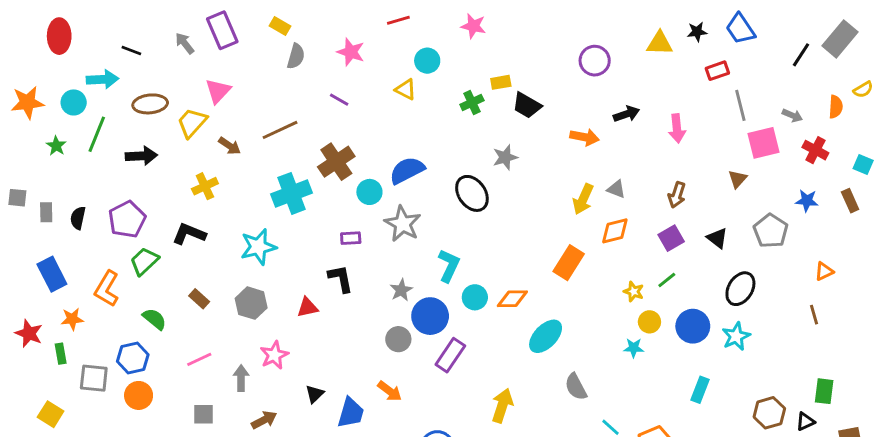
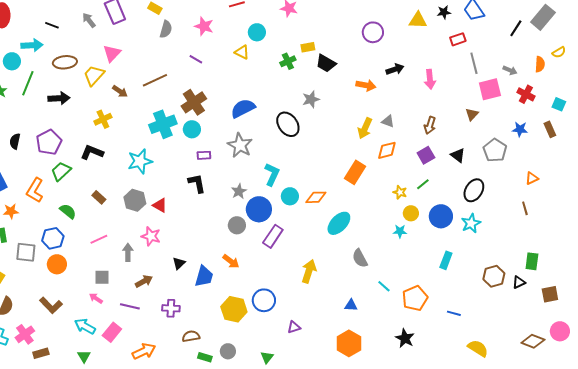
cyan circle: (369, 192) -> (192, 129), moved
red triangle: (307, 307) -> (160, 205), moved, turned 42
pink star: (274, 355) -> (151, 236), turned -30

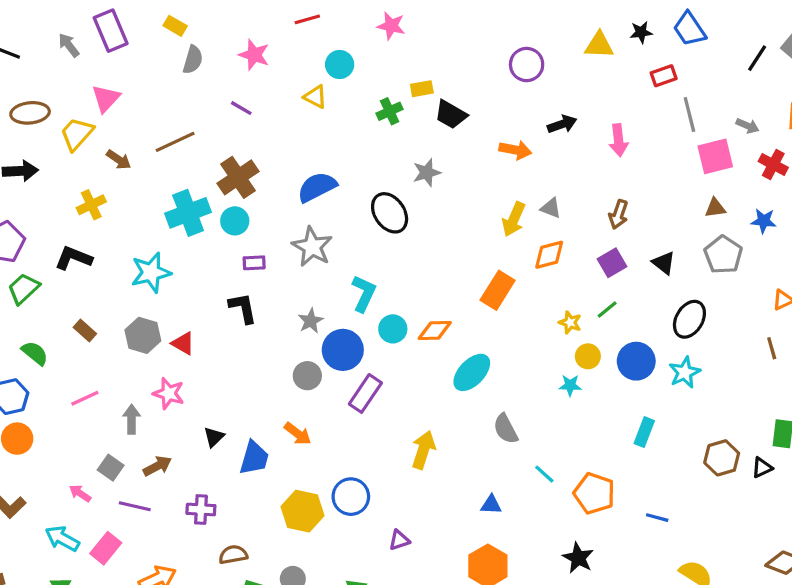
brown triangle: (472, 114) -> (715, 208), moved, turned 40
gray square: (102, 277) -> (111, 468), moved, turned 35
orange pentagon: (415, 298) -> (594, 493), turned -30

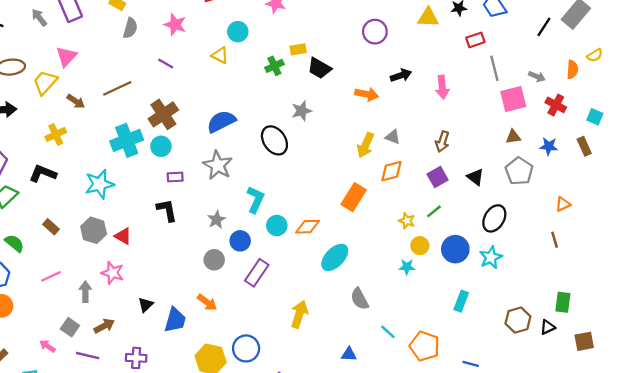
blue circle: (343, 350) -> (240, 241), size x0.7

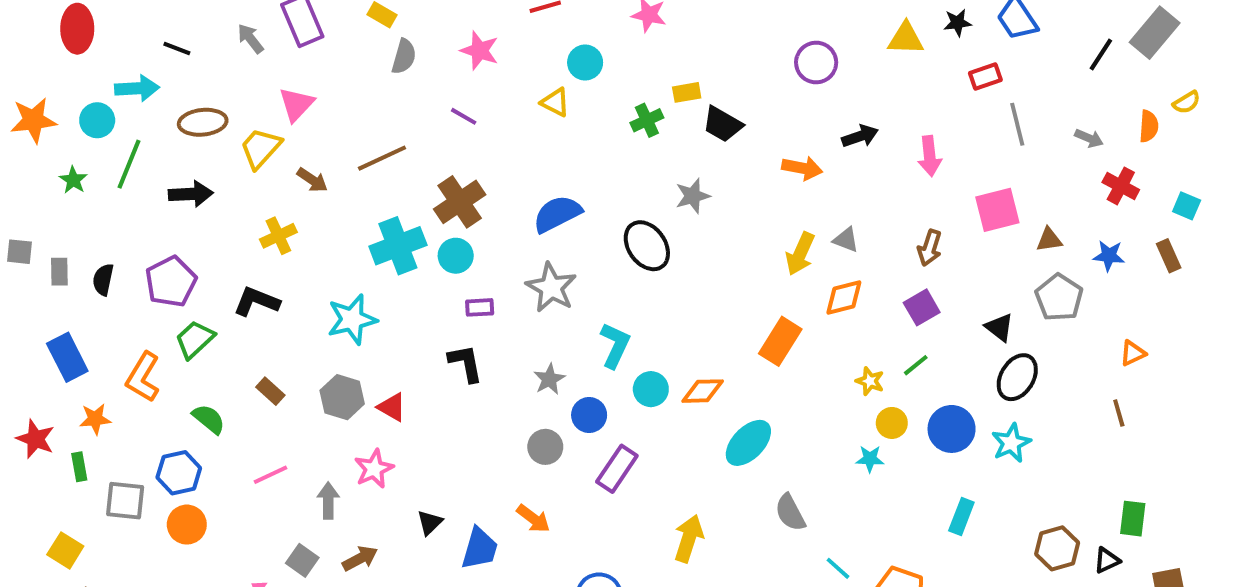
pink square: (513, 99) -> (997, 210), moved
black triangle: (475, 177) -> (999, 327), moved
pink star: (112, 273) -> (374, 469), turned 30

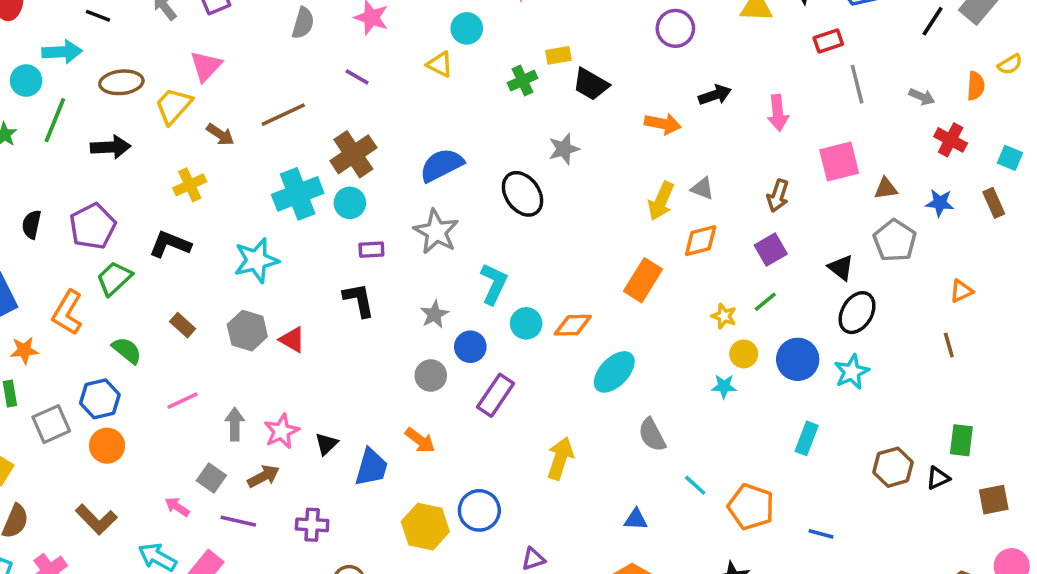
pink star: (374, 469) -> (281, 431), moved
gray square: (125, 501) -> (51, 424), turned -30

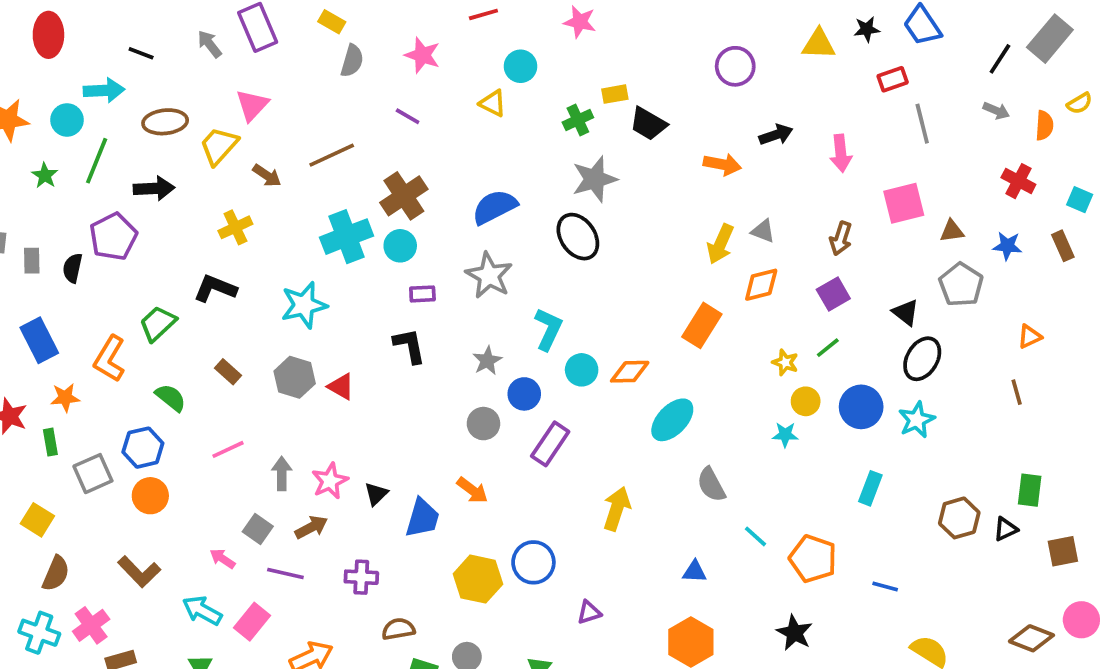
gray arrow: (922, 97) -> (996, 111), moved
gray star: (564, 149) -> (595, 179), moved, size x1.4
purple pentagon: (93, 226) -> (113, 237), moved

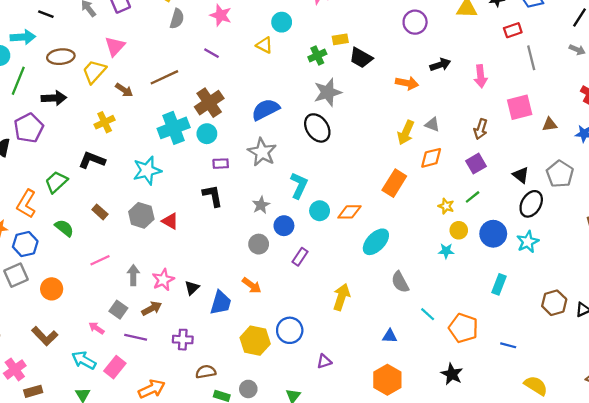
gray pentagon: (961, 285) -> (560, 174), moved
purple rectangle: (550, 444) -> (300, 257), size x0.7
blue hexagon: (143, 448) -> (25, 244), moved

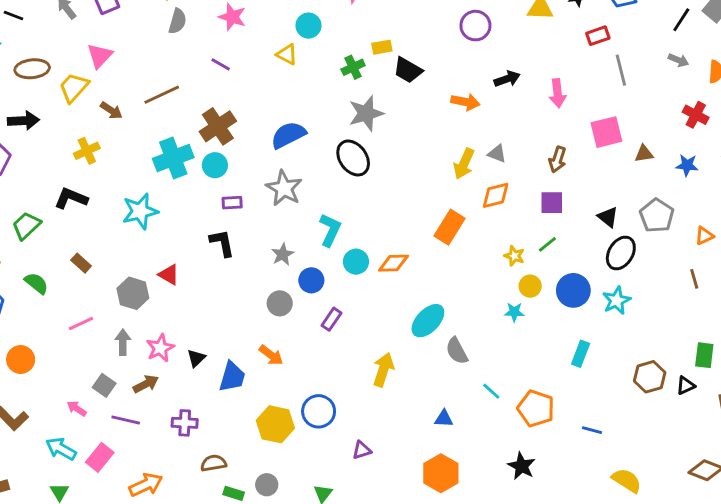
purple square: (476, 164) -> (552, 203), turned 30
gray hexagon: (141, 215) -> (133, 293), moved
cyan ellipse: (376, 242) -> (428, 321), moved

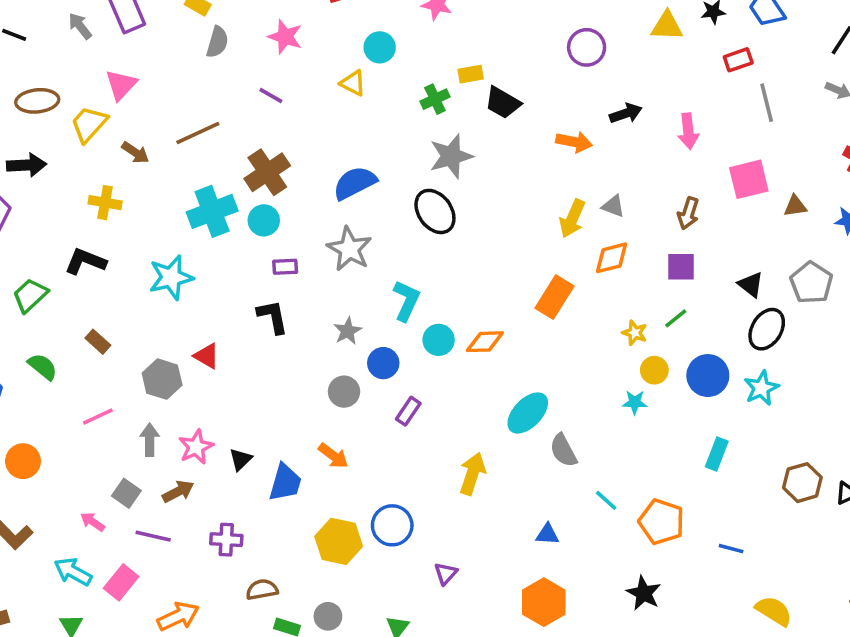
yellow cross: (87, 151) -> (105, 203), turned 35
purple triangle: (362, 450) -> (446, 574), turned -30

